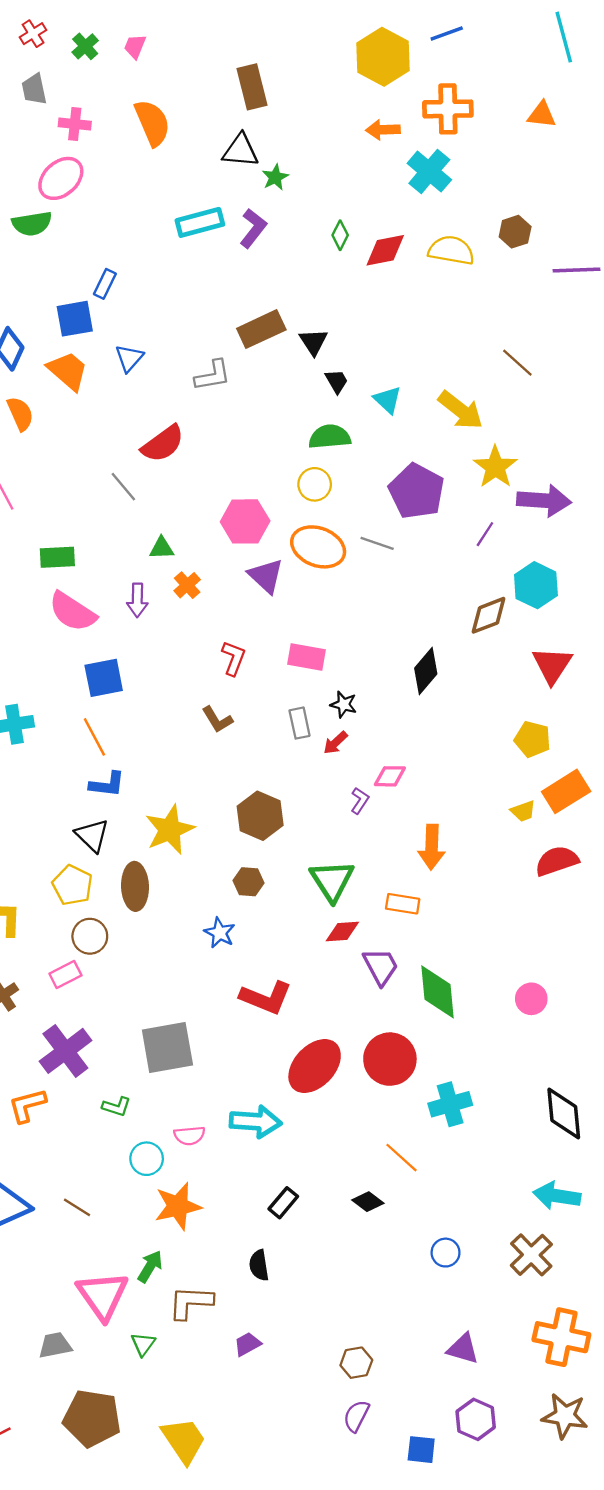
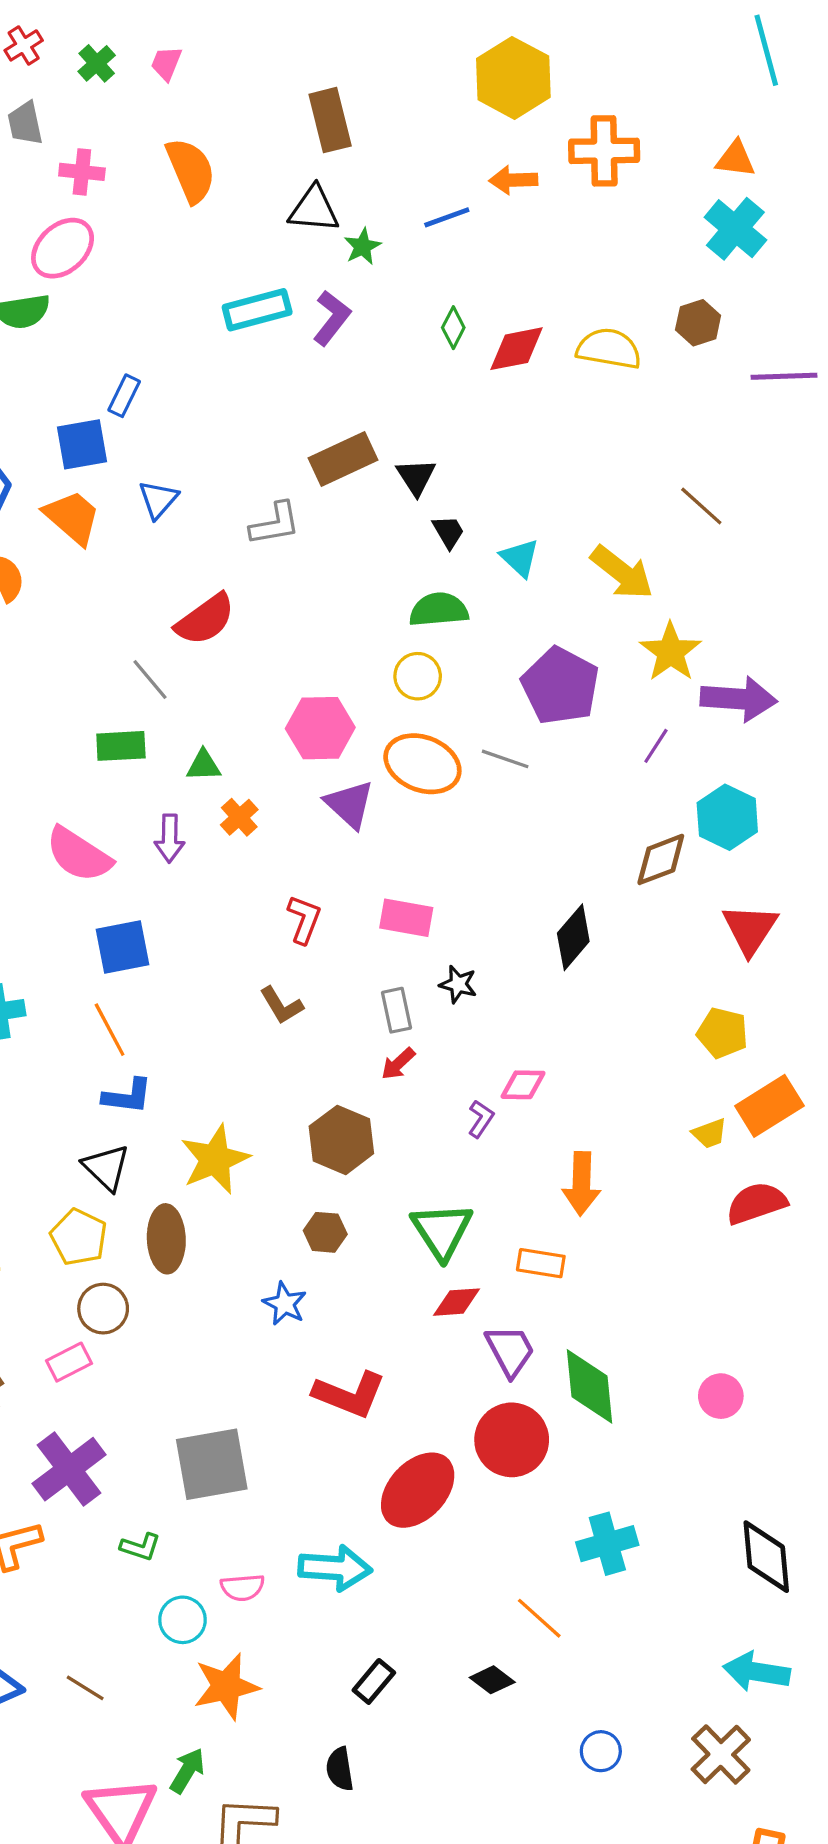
blue line: (447, 34) -> (447, 217), moved
cyan cross: (429, 171) -> (735, 229), moved
green rectangle: (57, 557) -> (121, 746), moved
red arrow: (335, 743) -> (398, 1064), moved
red circle: (390, 1059) -> (512, 1440), moved

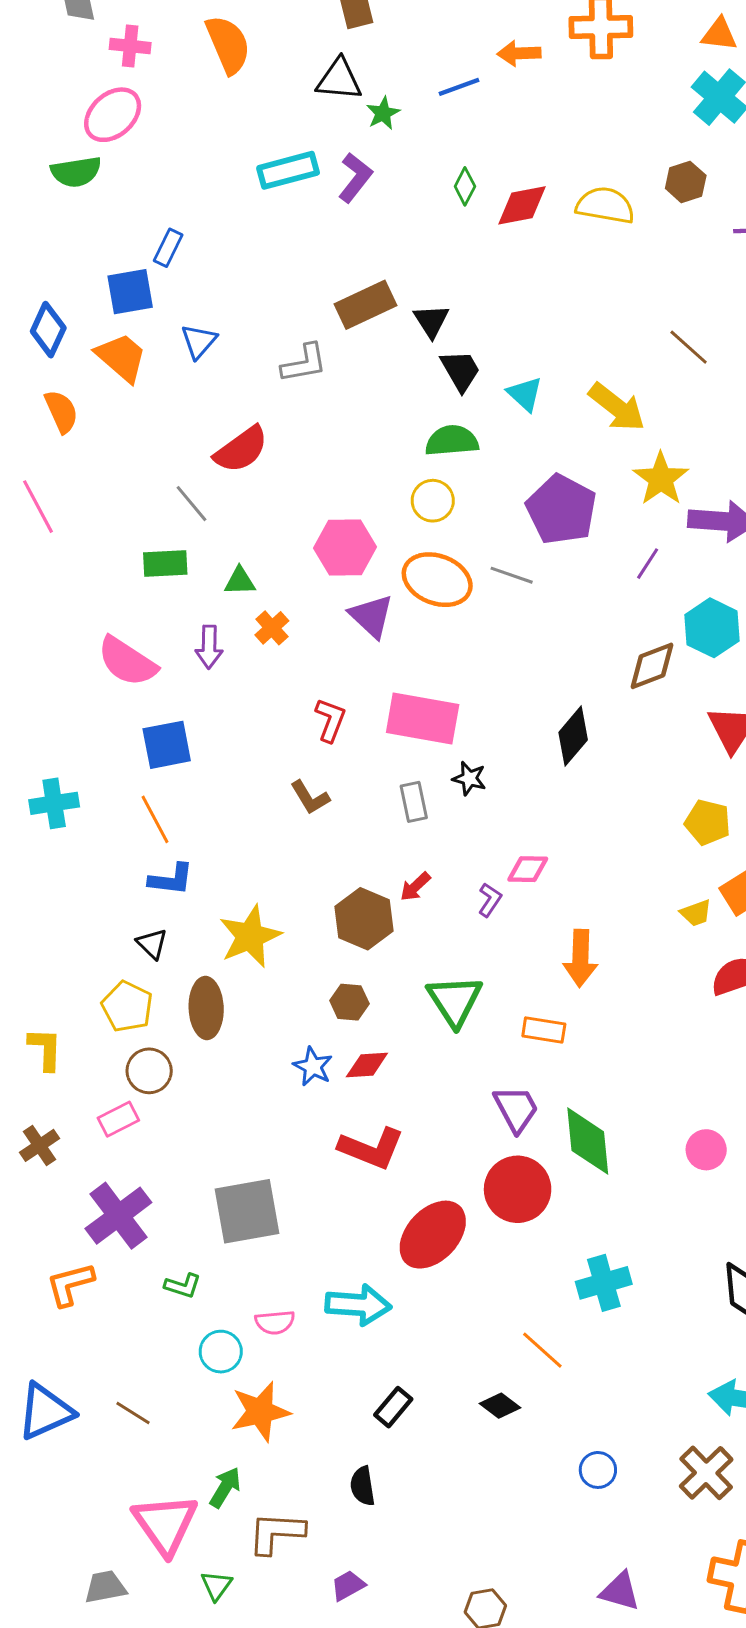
black trapezoid: (448, 532) -> (461, 371), size x1.4
pink rectangle: (406, 918) -> (423, 719), size x1.5
red arrow: (398, 1064) -> (415, 887), moved
black triangle: (106, 1167) -> (152, 944), size x0.7
red diamond: (457, 1302) -> (367, 1065), moved

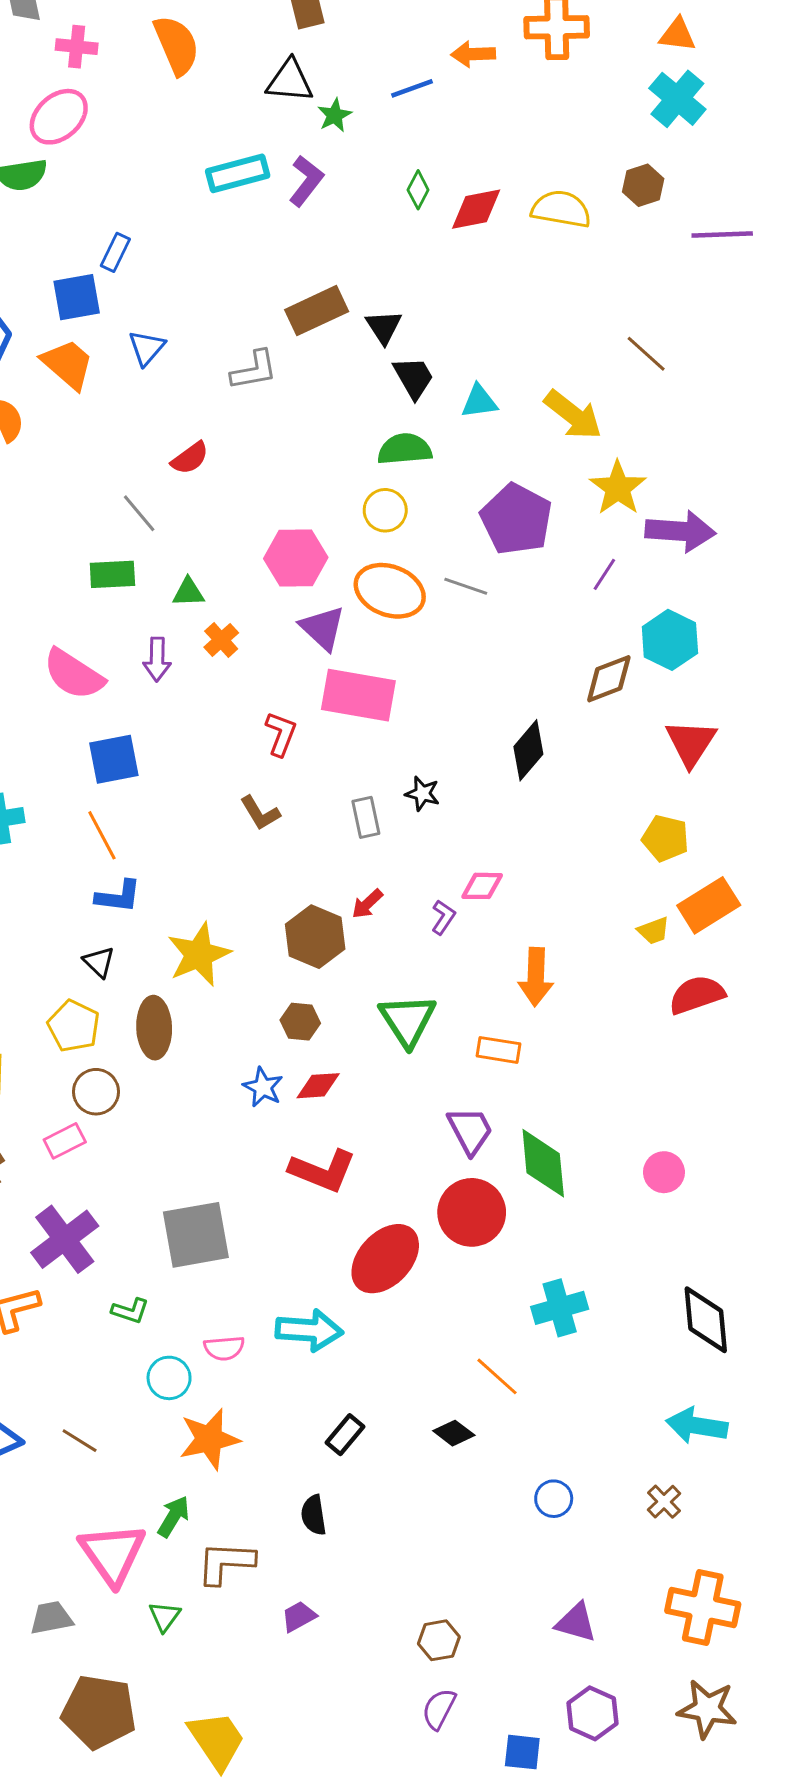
cyan triangle: (525, 394) -> (479, 401), turned -51
red semicircle: (241, 450) -> (190, 458), size x0.7
pink rectangle: (423, 719) -> (358, 695), moved
brown cross: (706, 1473) -> (664, 1502), size x0.6

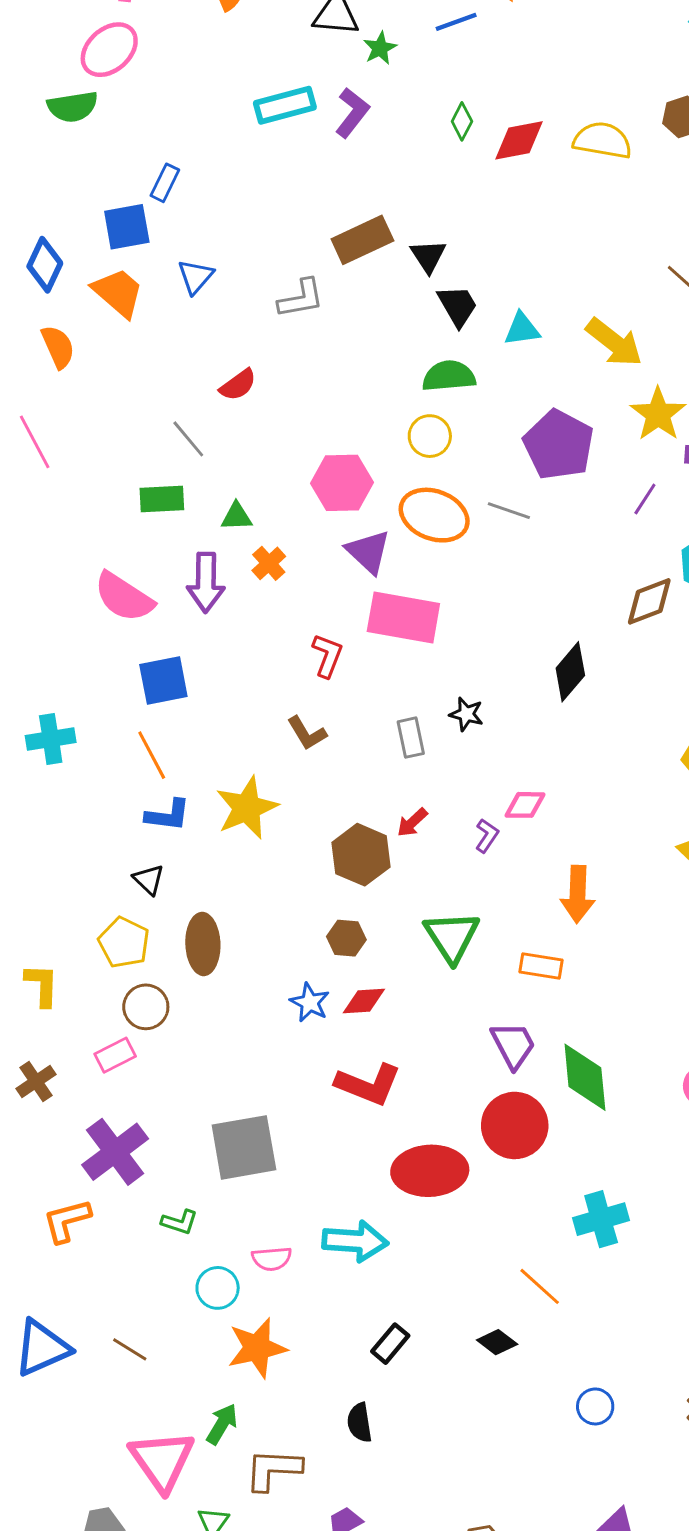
purple arrow: (157, 659) -> (206, 582), size x1.4
yellow star: (199, 955) -> (247, 808), moved
red ellipse: (385, 1259) -> (430, 1171), turned 44

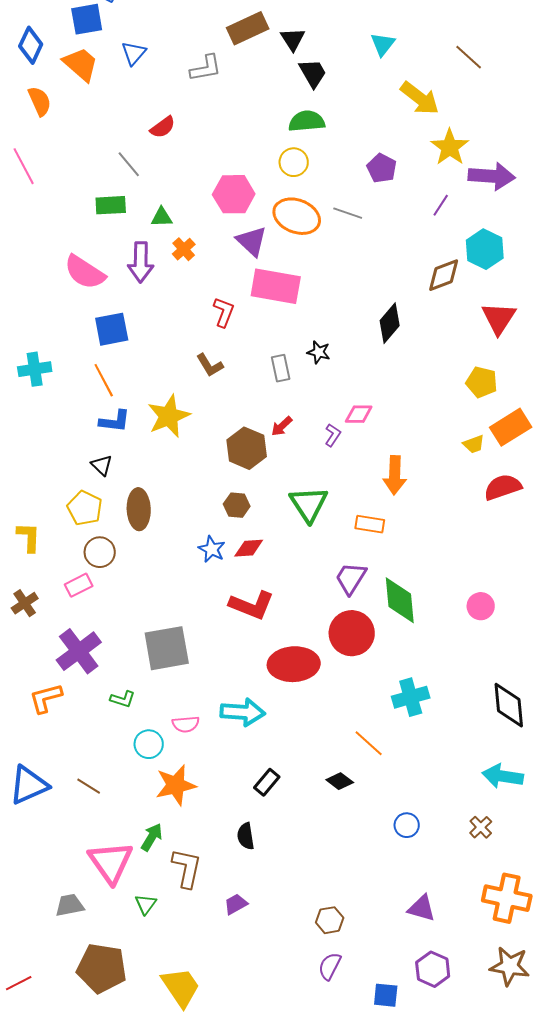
cyan triangle: (522, 329) -> (383, 44), moved, turned -44
purple pentagon: (559, 445) -> (382, 168), size x0.6
purple trapezoid: (513, 1045) -> (351, 578), turned -120
brown L-shape: (273, 1469) -> (187, 868), turned 99

